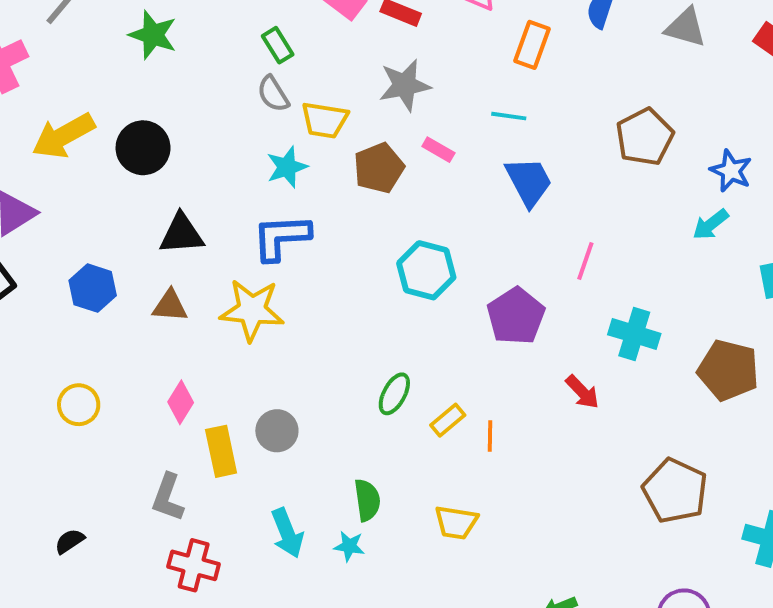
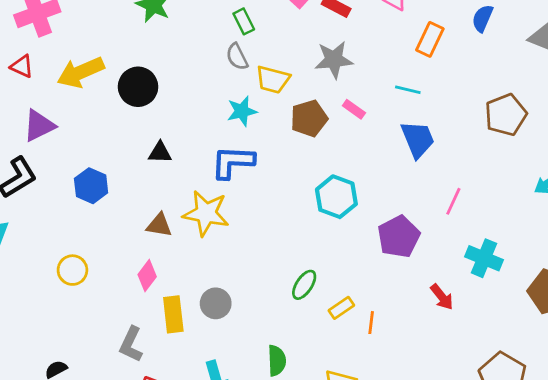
black triangle: (182, 234) -> (160, 153), size x0.7
brown triangle: (170, 306) -> (159, 225), moved

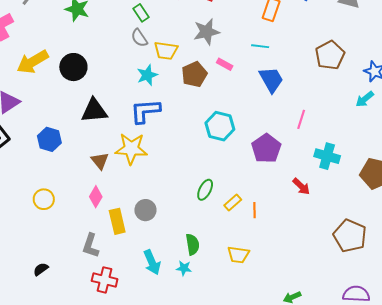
black triangle: (160, 153) -> (94, 111), size x1.6
brown triangle: (159, 225) -> (100, 161), turned 48

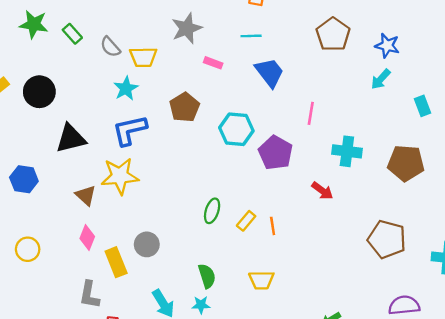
green rectangle: (141, 13) -> (72, 34), moved
brown pentagon: (194, 74) -> (184, 107), moved
cyan hexagon: (220, 126) -> (236, 129), moved

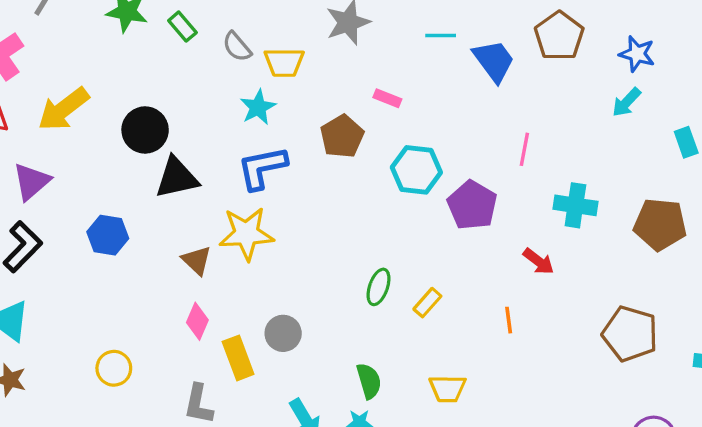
pink rectangle: (213, 63) -> (387, 98), moved
blue trapezoid: (269, 72) -> (494, 61), moved
black circle: (39, 92) -> (145, 130), moved
orange line: (273, 226) -> (509, 320), moved
yellow circle: (28, 249) -> (114, 368), moved

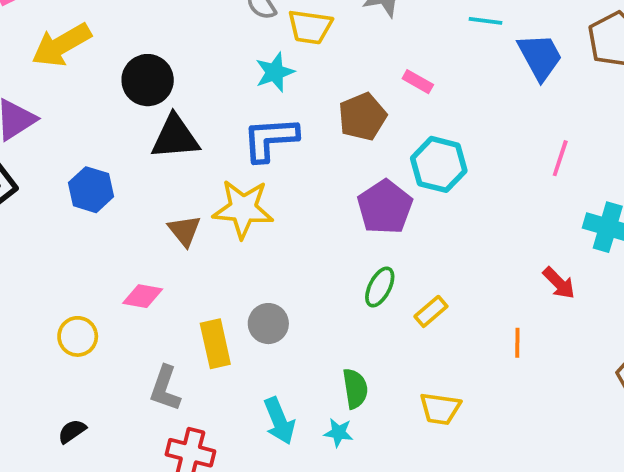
purple pentagon: (472, 205) -> (385, 207), moved
pink diamond: (197, 321) -> (143, 296), moved, turned 69

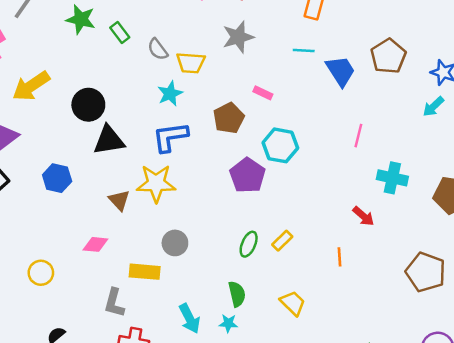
green ellipse: (380, 287) -> (249, 244), moved
gray circle: (268, 324) -> (175, 243), moved
yellow circle: (78, 336) -> (41, 273), moved
yellow rectangle: (215, 344) -> (145, 272), turned -68
yellow trapezoid: (440, 409) -> (293, 303), turned -140

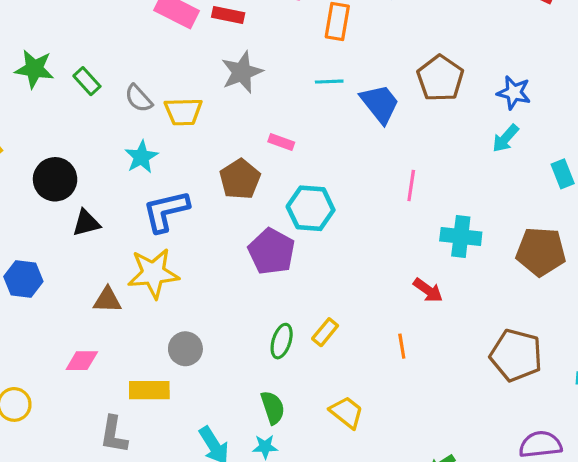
cyan star: (170, 94) -> (141, 157), moved
black triangle: (109, 140) -> (86, 223), size x0.7
brown triangle: (119, 200) -> (107, 300), turned -40

